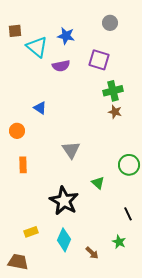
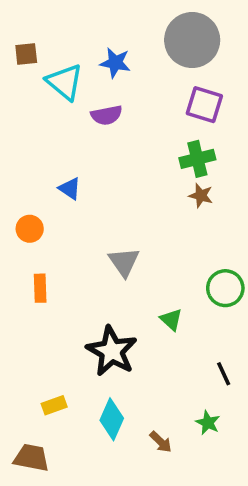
gray circle: (110, 23) -> (192, 40), size x2.0
purple square: (99, 60) -> (204, 105), moved

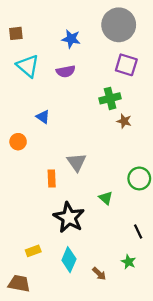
cyan triangle: (65, 82) -> (28, 66), moved
green cross: (197, 159) -> (110, 98), moved
orange rectangle: (40, 288) -> (52, 178), moved

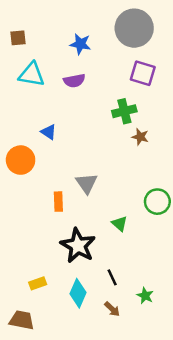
cyan triangle: (28, 66) -> (32, 75), turned -30
orange circle: (18, 142) -> (21, 160), size x1.5
black line: (138, 231) -> (112, 277), moved

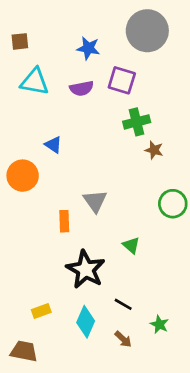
purple square: (143, 73) -> (122, 80), moved
green circle: (157, 202) -> (173, 204), moved
black line: (112, 277) -> (123, 304), turned -35

